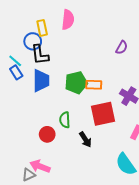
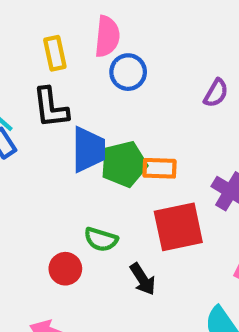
blue circle: (33, 41) -> (128, 72), moved
blue trapezoid: (41, 81) -> (88, 149), moved
green semicircle: (65, 120) -> (101, 239), turned -70

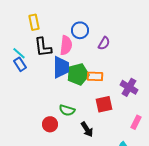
pink semicircle: (107, 36) -> (66, 45), moved
yellow rectangle: (55, 53) -> (34, 22), moved
purple semicircle: (216, 93) -> (104, 43), moved
red square: (178, 227) -> (104, 104), size x0.7

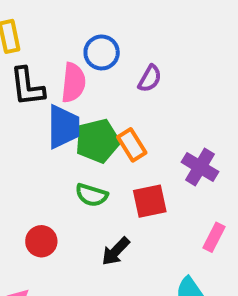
orange rectangle: (95, 76) -> (132, 145), turned 56
green semicircle: (67, 110) -> (92, 195), moved
black arrow: (87, 129) -> (116, 251), turned 77

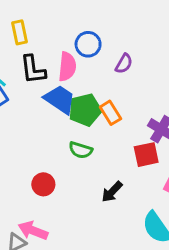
blue trapezoid: (63, 127) -> (60, 99), turned -56
red square: (150, 201) -> (146, 155), moved
black arrow: (116, 251) -> (112, 192), moved

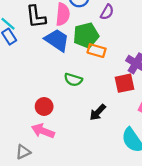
green pentagon: (85, 110) -> (86, 35), moved
orange rectangle: (110, 113) -> (97, 51), turned -42
pink arrow: (33, 231) -> (43, 131), moved

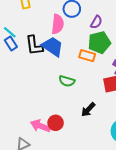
black L-shape: (36, 17) -> (34, 45), moved
green pentagon: (86, 35) -> (99, 42), moved
red circle: (44, 106) -> (56, 123), moved

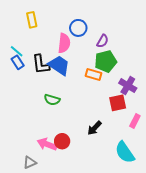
green semicircle: (67, 81) -> (52, 100), moved

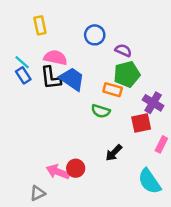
purple semicircle: (103, 41) -> (123, 50), turned -96
pink semicircle: (64, 43) -> (55, 58), moved, turned -84
green semicircle: (52, 100) -> (101, 111), moved

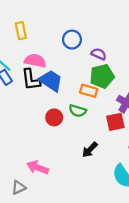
red circle: (76, 168) -> (54, 117), moved

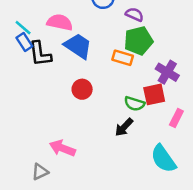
black L-shape: (31, 80) -> (40, 54), moved
green semicircle: (78, 111) -> (134, 104), moved

